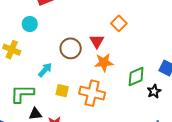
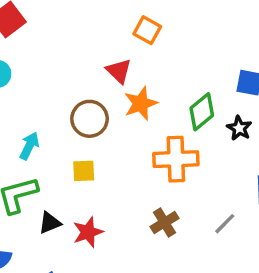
brown circle: (71, 48) -> (90, 119), moved
cyan arrow: (45, 70) -> (29, 146), moved
orange cross: (92, 93) -> (176, 159), moved

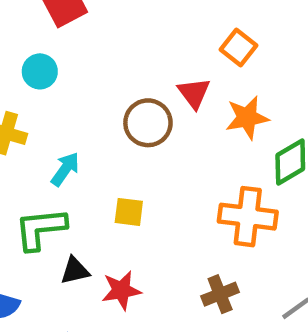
orange star: (141, 104) -> (247, 118), moved
brown circle: (90, 119) -> (148, 123), moved

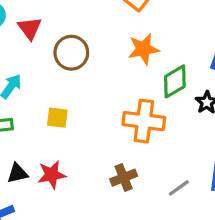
red triangle: (194, 93) -> (30, 28), moved
black triangle: (75, 271) -> (17, 173), moved

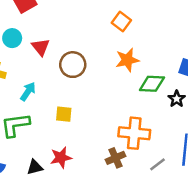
green diamond: (175, 81) -> (152, 84), turned 35
orange cross: (144, 121) -> (134, 133), moved
black triangle: (17, 173) -> (35, 167), moved

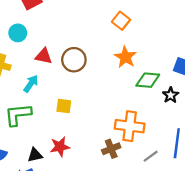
red triangle: (41, 47) -> (44, 56), moved, turned -42
orange star: (127, 60) -> (125, 57), turned -30

